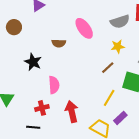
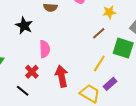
red cross: (42, 108) -> (32, 72), turned -32
black line: (33, 127) -> (23, 91), turned 32

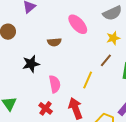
black star: (24, 26) -> (31, 64), turned -30
yellow line: (99, 63) -> (88, 80), moved

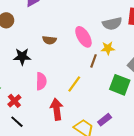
pink ellipse: (78, 24) -> (83, 37), moved
brown line: (106, 60) -> (93, 61), moved, turned -32
red cross: (46, 108) -> (14, 101), moved

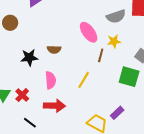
brown semicircle: (49, 40) -> (54, 49), moved
red cross: (14, 101) -> (22, 95), moved
red arrow: (57, 109) -> (54, 106), moved, turned 105

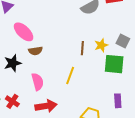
pink ellipse: (89, 32) -> (24, 32), moved
yellow star: (114, 41) -> (101, 45), moved
purple rectangle: (117, 113) -> (118, 101), moved, turned -40

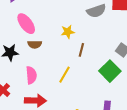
yellow star: (101, 45) -> (68, 32), moved
green square: (114, 64) -> (110, 71), turned 30

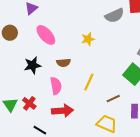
brown semicircle: (35, 44) -> (63, 63), moved
brown line: (81, 50) -> (113, 99), moved, turned 56

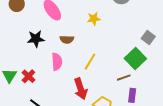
brown line: (113, 99) -> (124, 78), moved
red arrow: (62, 111) -> (81, 89), moved, turned 70

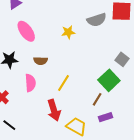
yellow star: (94, 19) -> (68, 32), moved
brown line: (124, 78) -> (97, 99), turned -40
purple rectangle: (132, 95) -> (105, 117), turned 64

